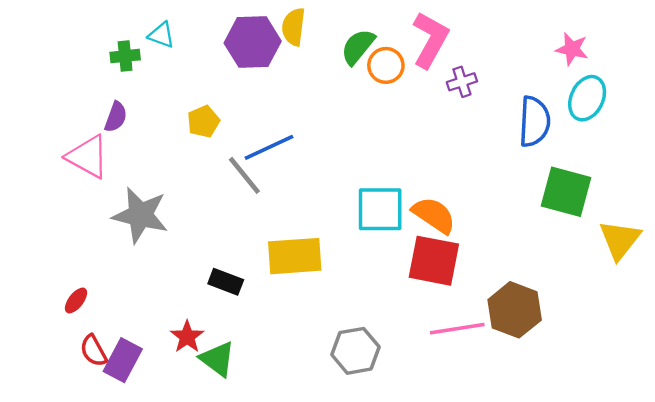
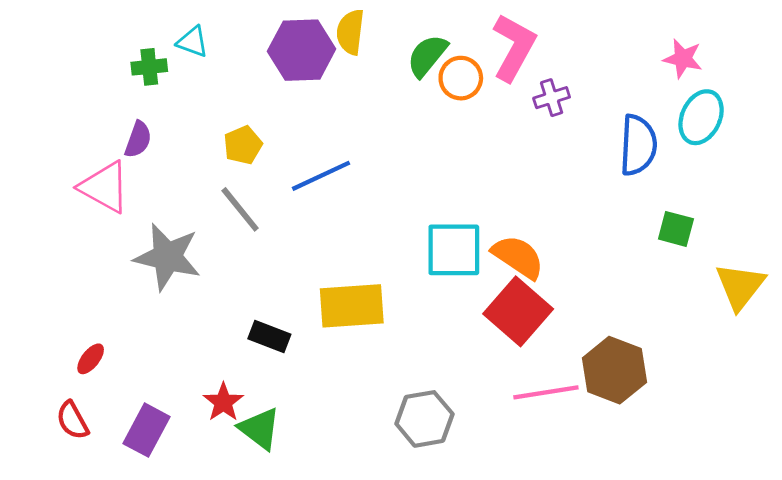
gray line: (244, 175) -> (240, 209), moved
green square: (566, 192) -> (676, 229), size x0.6
red square: (434, 261) -> (518, 311), turned 30
red semicircle: (94, 351) -> (72, 420), moved

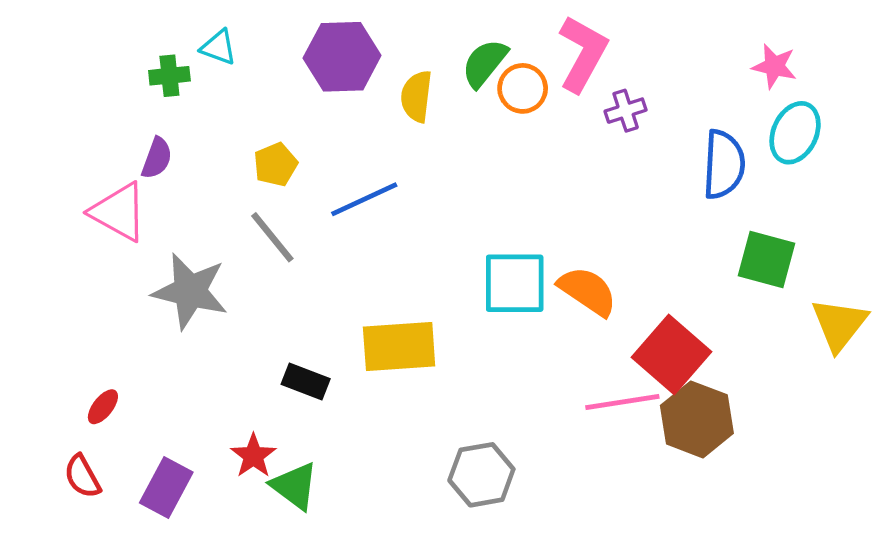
yellow semicircle: (350, 32) -> (416, 96), moved
green square: (676, 229) -> (766, 259), size x1.4
red square: (518, 311) -> (671, 354), moved
pink line: (546, 392) -> (622, 402), moved

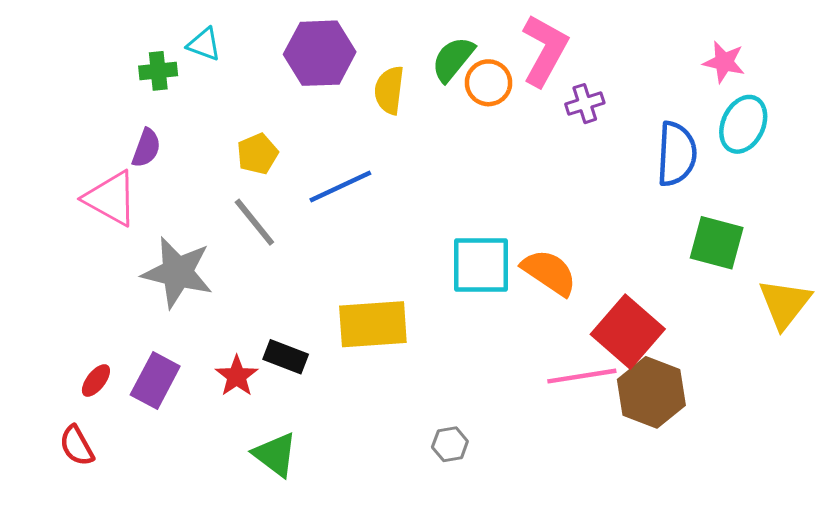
red star: (253, 456) -> (237, 376), moved
gray hexagon: (481, 475) -> (450, 444), size x0.6
purple rectangle: (166, 488) -> (155, 381), moved

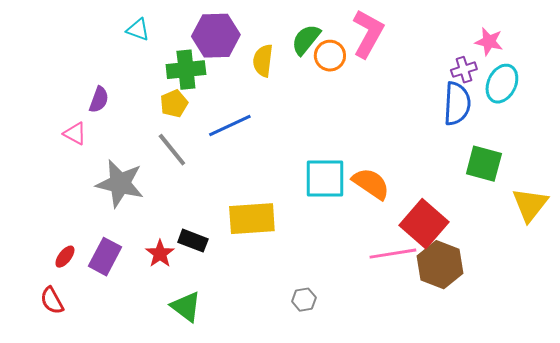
green cross: (158, 71) -> (186, 70), moved, size x1.5
purple cross: (585, 104) -> (464, 70), moved
pink triangle: (111, 198) -> (75, 134), size x0.6

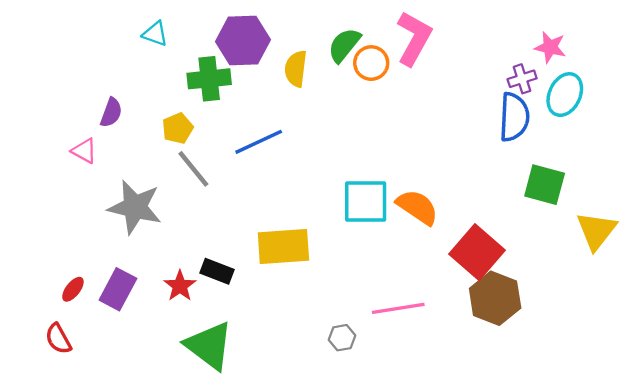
yellow pentagon: (174, 104) -> (178, 128), moved
pink line: (393, 254) -> (398, 308), moved
green triangle: (186, 307) -> (209, 346), size x1.4

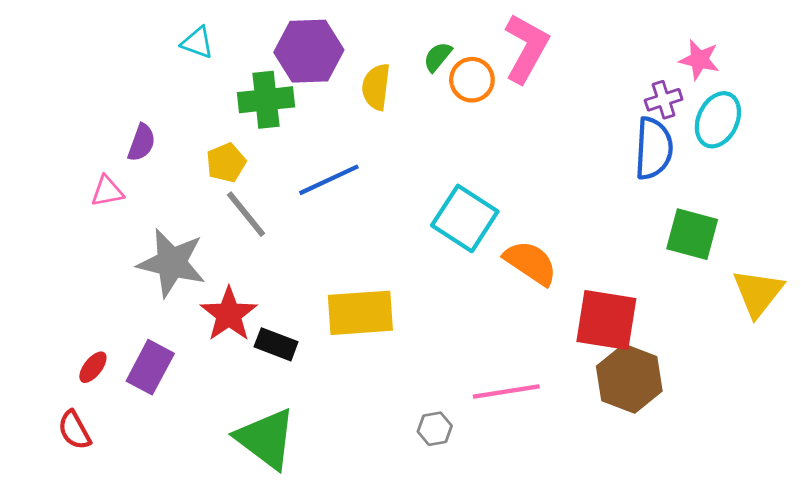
green semicircle: (344, 45) -> (438, 57), size x0.7
pink triangle: (84, 151) -> (107, 191), turned -40
cyan square: (366, 201) -> (465, 218), moved, turned 33
red square: (477, 252) -> (606, 320), turned -32
red star: (180, 286) -> (229, 314), moved, size x1.4

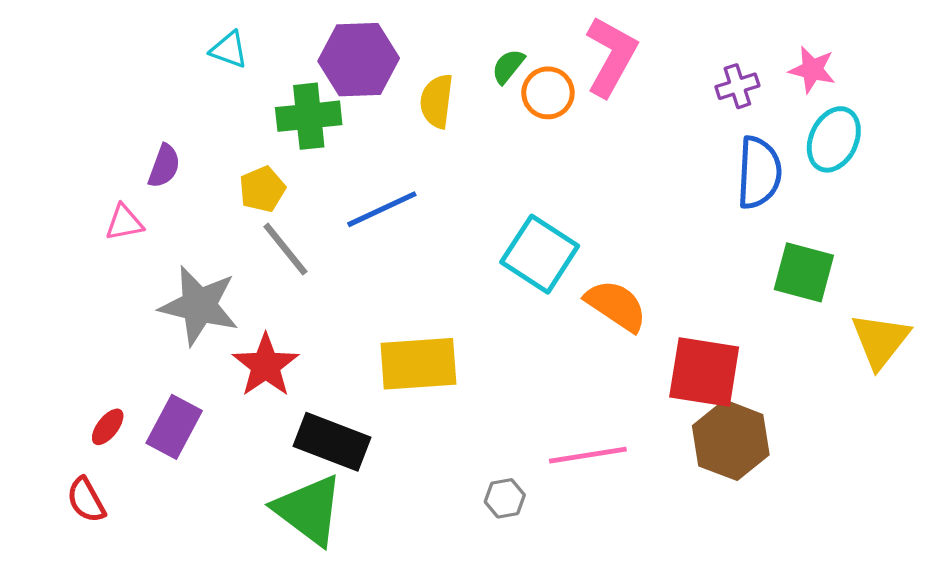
purple cross: (664, 100) -> (737, 86), moved
black rectangle: (276, 344) -> (332, 442), moved, size x1.5

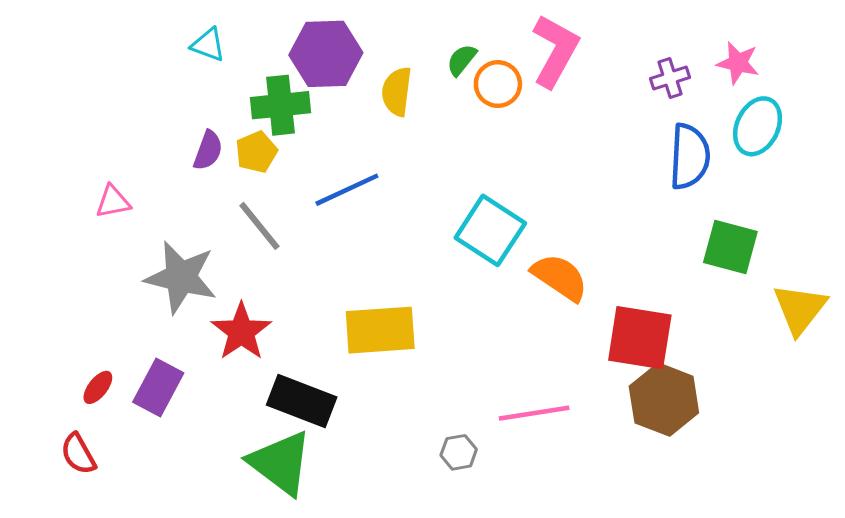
purple semicircle: (164, 166) -> (208, 150), moved
yellow pentagon: (262, 189) -> (256, 152), moved

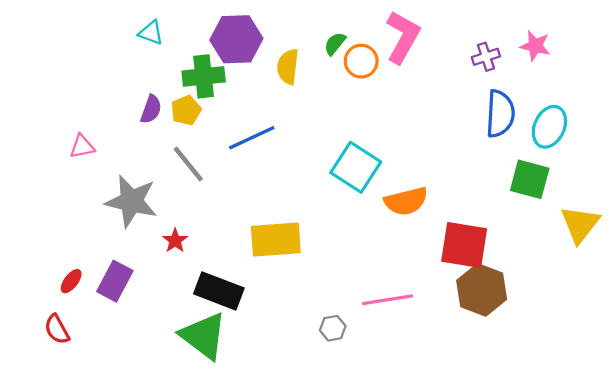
cyan ellipse: (758, 126) -> (549, 127), moved
orange semicircle: (560, 277) -> (406, 201), turned 132
red star: (241, 332) -> (175, 241), size x0.6

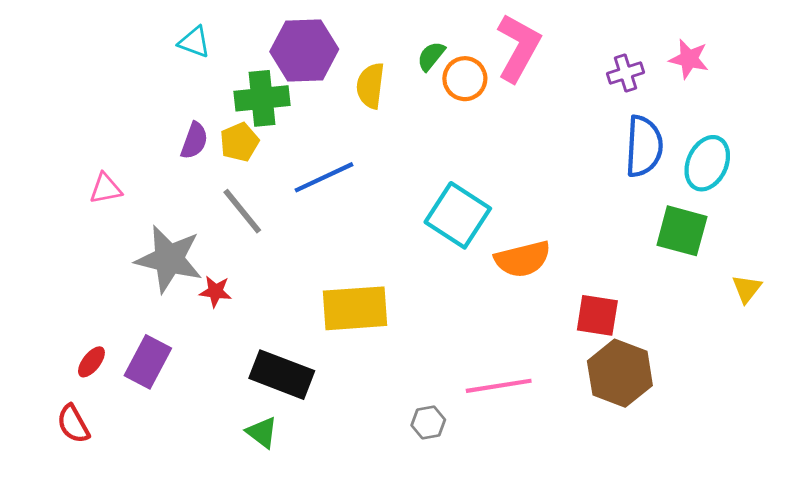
yellow triangle: (580, 224) -> (747, 289), size x0.6
red star: (175, 241) -> (215, 291), moved, turned -30
red square: (464, 245) -> (597, 315), size x0.7
green triangle: (204, 336) -> (262, 432), size x0.5

